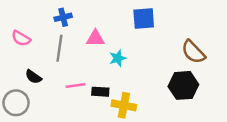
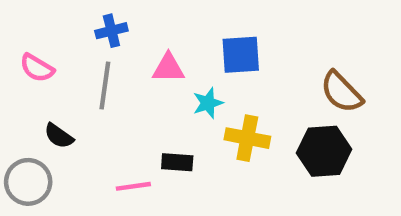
blue square: (144, 19) -> (241, 55), moved
pink line: (76, 85) -> (133, 186), moved
yellow cross: (124, 105) -> (247, 138), moved

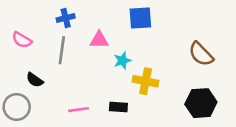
blue square: (241, 55) -> (140, 18), moved
black hexagon: (324, 151) -> (201, 103), moved
black rectangle: (177, 162) -> (118, 107), moved

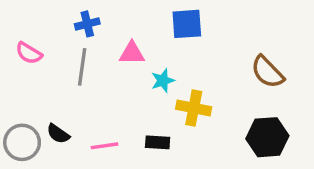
black semicircle: (35, 80) -> (58, 134), moved

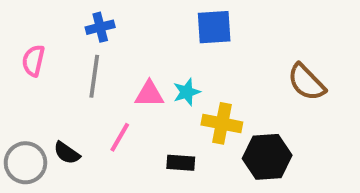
pink semicircle: (29, 53) -> (33, 61), turned 72
pink triangle: (132, 53) -> (149, 94), moved
black hexagon: (267, 137) -> (267, 157), moved
pink line: (104, 146) -> (120, 137), moved, turned -52

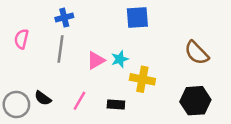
pink triangle: (149, 94) -> (96, 60), turned -30
pink line: (120, 137) -> (79, 101), moved
black hexagon: (267, 157) -> (195, 101), moved

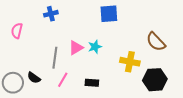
gray line: (61, 49) -> (55, 58), moved
yellow cross: (142, 79) -> (130, 62), moved

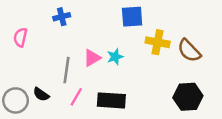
yellow cross: (130, 62) -> (158, 42), moved
black rectangle: (92, 83) -> (111, 100), size x1.6

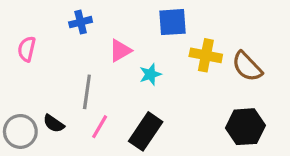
pink triangle: (92, 58) -> (120, 51), moved
black rectangle: (111, 100) -> (146, 131), turned -60

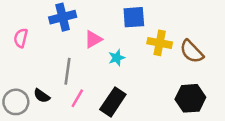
blue cross: (81, 22) -> (63, 17), size x1.5

